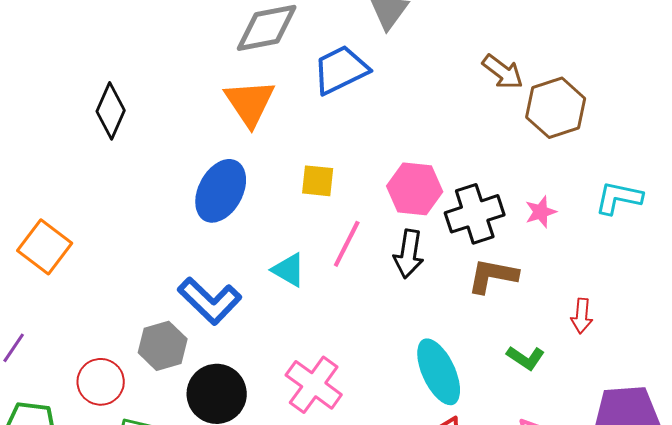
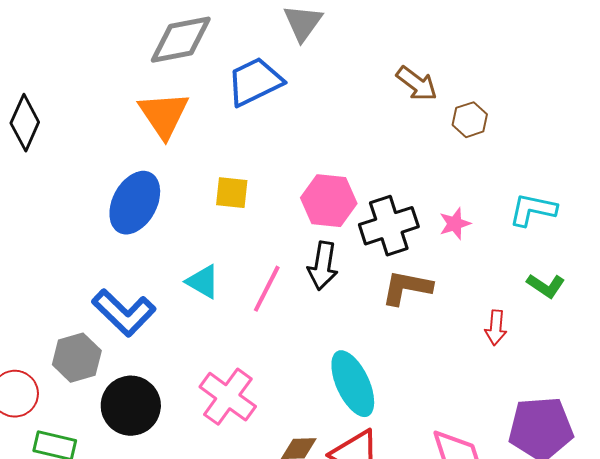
brown hexagon: (556, 108) -> (470, 120), size x0.6
pink line: (347, 244) -> (267, 289), moved
green L-shape: (526, 358) -> (546, 286), moved

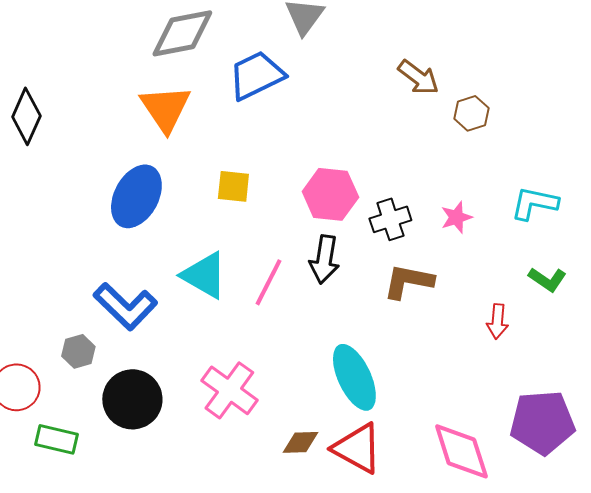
black cross: (389, 226) -> (390, 219), size x0.7
cyan triangle: (203, 282) -> (204, 275), size x1.4
gray hexagon: (77, 358) -> (78, 351), size x0.7

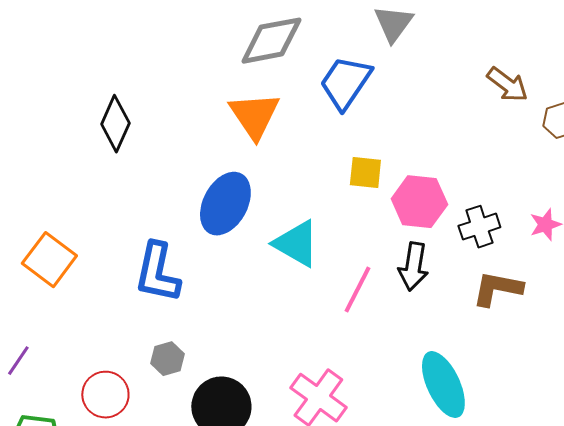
blue trapezoid: (256, 75) -> (345, 83), turned -30
yellow square: (233, 186) -> (365, 173), moved
cyan triangle: (204, 275) -> (296, 244), moved
blue L-shape: (125, 306) -> (157, 273), moved, turned 58

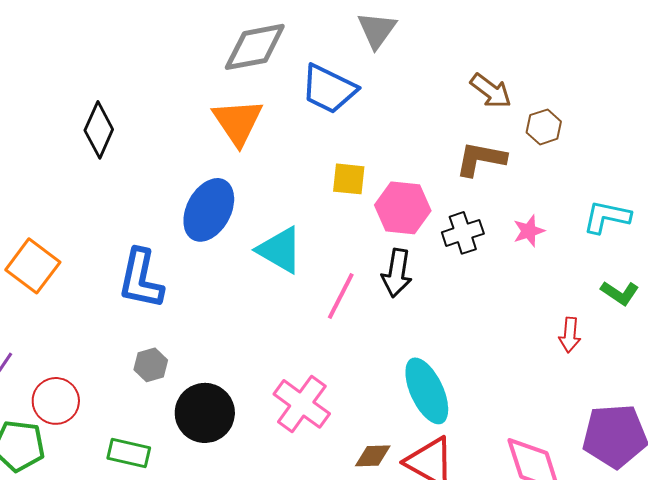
blue trapezoid: (345, 83) -> (329, 89), turned -98
brown L-shape: (497, 289) -> (481, 159), moved
red circle: (105, 395) -> (56, 401), moved

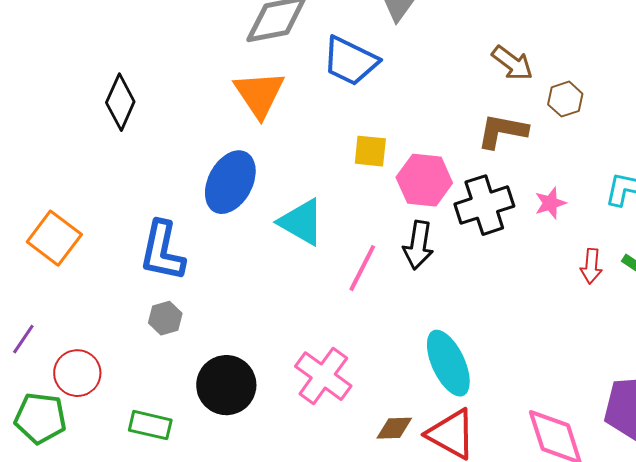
black cross: (463, 233) -> (484, 205), size x1.4
red arrow: (570, 335) -> (591, 266), moved
gray hexagon: (151, 365) -> (165, 318), moved

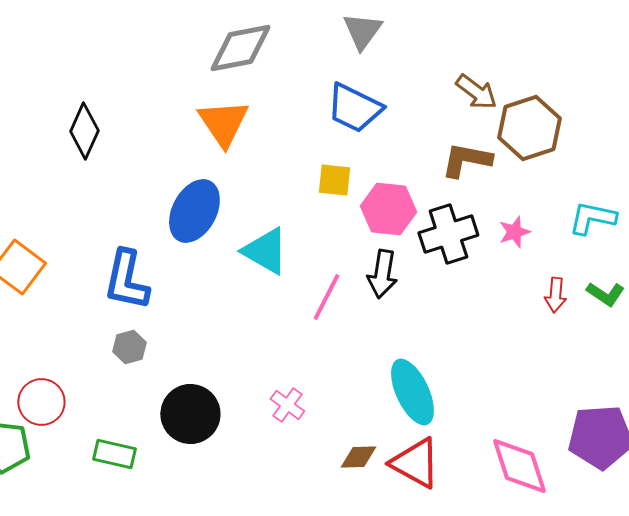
blue trapezoid: (350, 61) -> (354, 108), moved
brown hexagon: (565, 99) -> (529, 128), size x1.8
pink cross: (323, 376) -> (287, 405), size x0.6

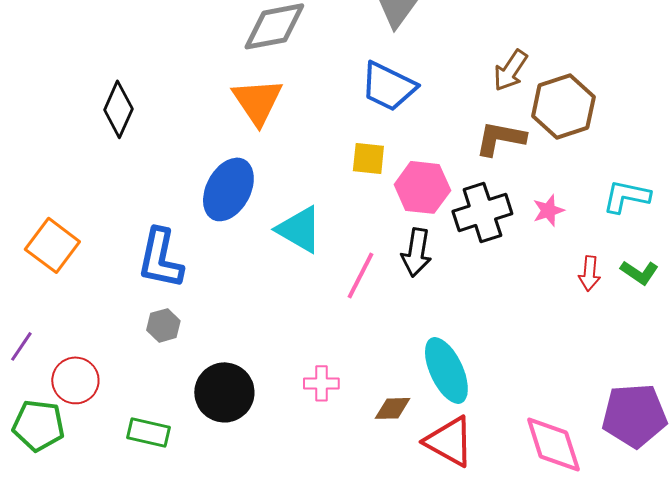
brown arrow: (476, 92) -> (510, 70), turned 87
pink cross: (287, 405) -> (321, 383), turned -36
brown diamond: (358, 457) -> (392, 408), moved

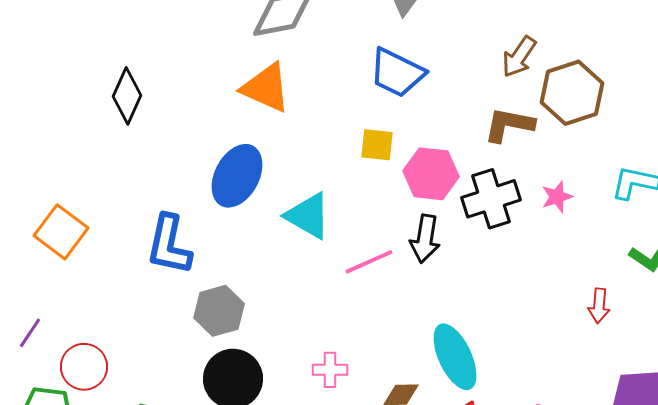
orange triangle: (257, 101) -> (266, 88), turned -32
red arrow: (589, 273) -> (599, 306), moved
pink line: (360, 275) -> (369, 262), turned 39
gray hexagon: (163, 325) -> (219, 311), moved, size x1.5

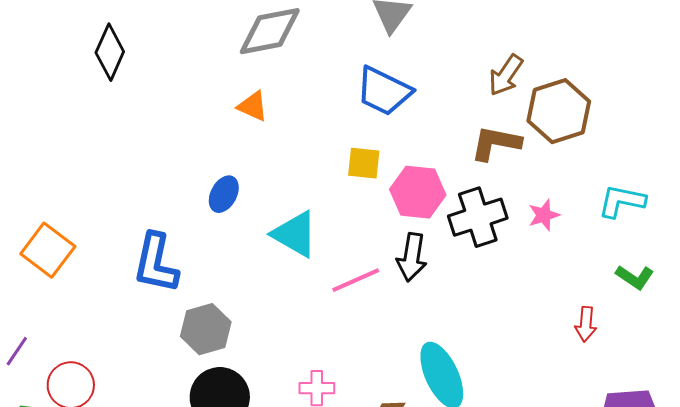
orange triangle: (266, 88) -> (253, 106), size x0.6
black diamond: (127, 96) -> (110, 52), moved
blue ellipse: (237, 176) -> (224, 194), size x0.6

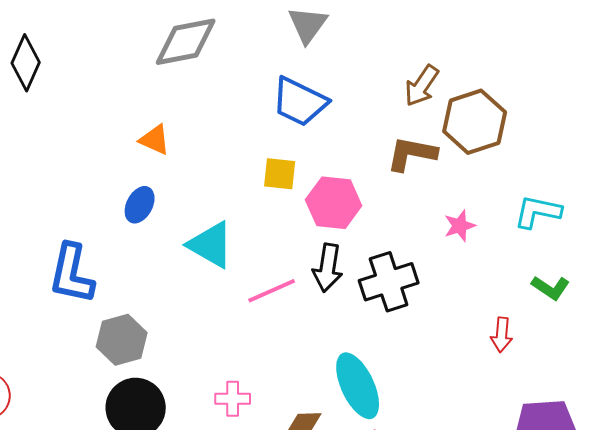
orange triangle: (253, 106) -> (155, 140), moved
black cross: (478, 217) -> (389, 282), moved

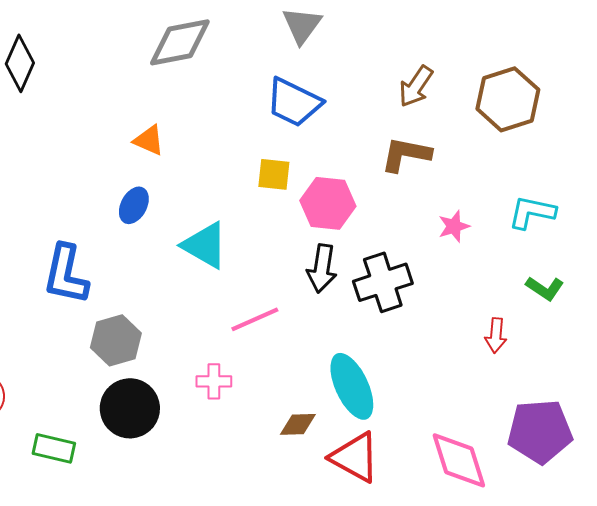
brown hexagon: (475, 122) -> (508, 99), moved
pink line: (272, 291) -> (255, 319), moved
pink cross: (233, 399) -> (214, 381), moved

